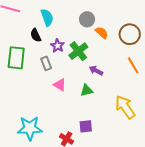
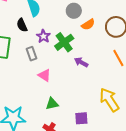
orange semicircle: (102, 33) -> (88, 24), turned 104
green triangle: (87, 90) -> (52, 104), moved
purple square: (86, 126) -> (81, 118), moved

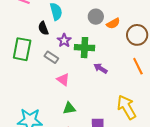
orange semicircle: (88, 24) -> (113, 23), moved
green cross: (64, 42) -> (85, 48), turned 36
gray rectangle: (32, 54) -> (51, 57), turned -40

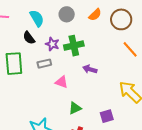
gray circle: (96, 17) -> (67, 14), moved
gray rectangle: (51, 57) -> (44, 64), turned -32
purple arrow: (101, 68) -> (90, 69), moved

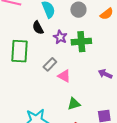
gray rectangle: (44, 64) -> (50, 64), moved, turned -40
purple arrow: (90, 69) -> (105, 74), moved

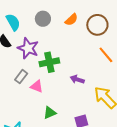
purple star: (60, 37) -> (28, 48), size x1.5
green cross: (81, 42) -> (49, 62), moved

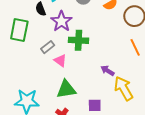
purple arrow: (77, 79) -> (107, 71), moved
green triangle: (50, 113) -> (66, 89), size x1.5

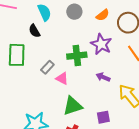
purple star: (61, 21) -> (101, 44), moved
purple arrow: (107, 71) -> (103, 77), moved

